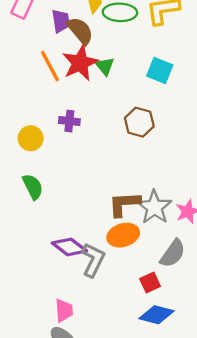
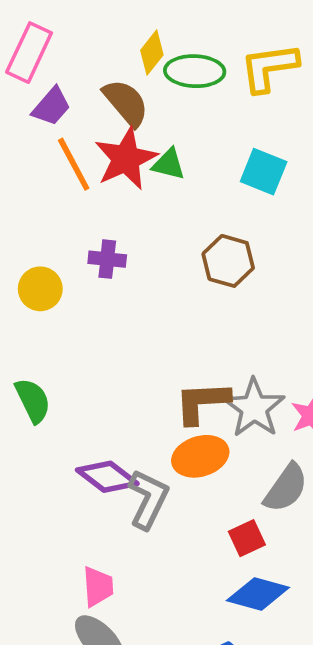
purple trapezoid: (61, 21) -> (51, 106), moved, turned 50
green triangle: (105, 66) -> (169, 164), turned -36
green semicircle: (33, 187) -> (33, 400), moved

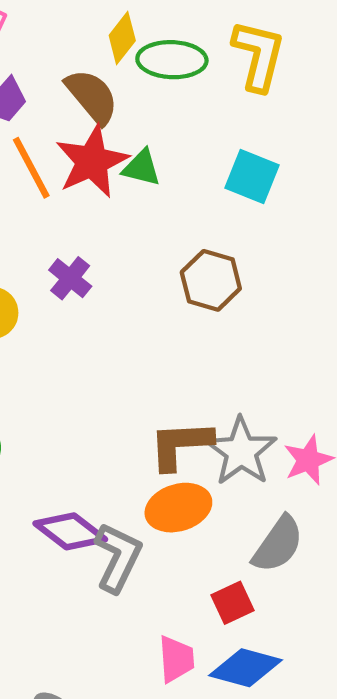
yellow L-shape: (269, 67) -> (258, 55), turned 112
purple cross: (107, 259) -> (70, 278), turned 33
pink trapezoid: (98, 587) -> (176, 659), moved

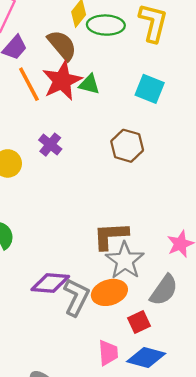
gray star: (241, 451) -> (125, 260), moved
orange ellipse: (178, 508) -> (109, 292), moved
purple diamond: (70, 531) -> (50, 283), turned -33

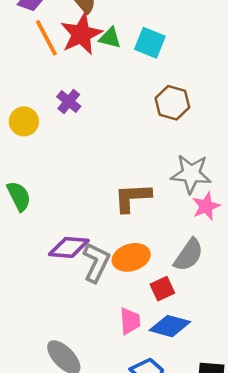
cyan square: (150, 89) -> (150, 43), moved
brown hexagon: (127, 146) -> (172, 103), moved
gray star: (125, 260) -> (191, 174), moved, turned -30

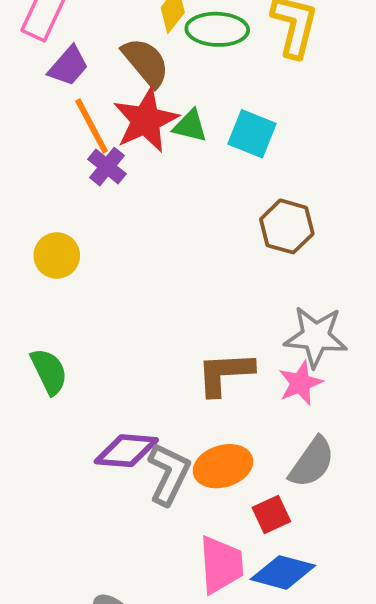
purple cross: (69, 101) -> (107, 167), moved
pink star: (206, 206) -> (300, 383), moved
pink trapezoid: (130, 321) -> (221, 565), size x1.4

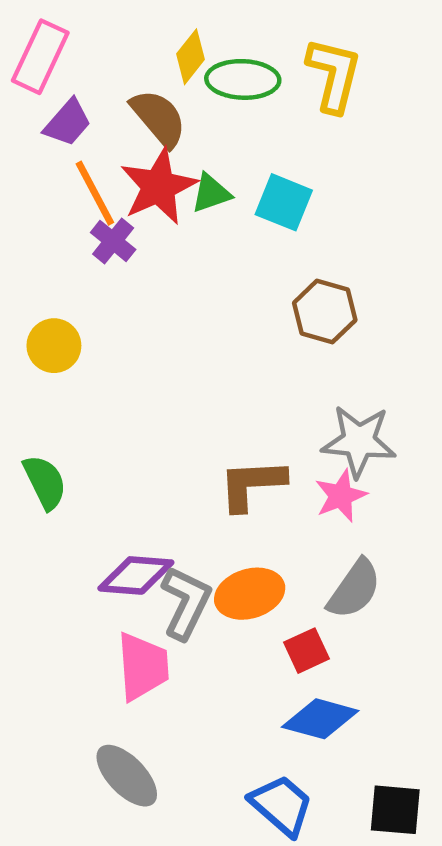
green triangle: (190, 126) -> (211, 193), turned -33
pink trapezoid: (221, 565) -> (143, 666), moved

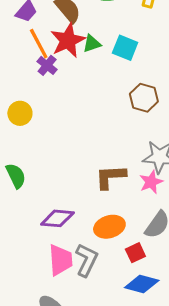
gray L-shape: (186, 603) -> (87, 260), moved

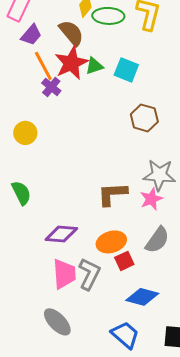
red square: (135, 253) -> (124, 261), moved

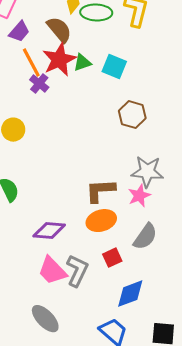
orange ellipse: (111, 242) -> (101, 221), moved
pink trapezoid: (64, 274) -> (52, 271), turned 140
blue diamond: (142, 297) -> (130, 294), turned -36

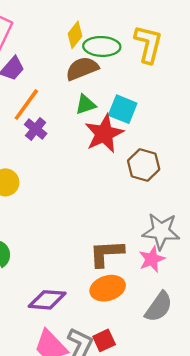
brown semicircle: (59, 29) -> (82, 69), moved, turned -72
red star: (59, 60) -> (104, 134), moved
orange line: (31, 63) -> (26, 105), turned 64
red square: (112, 258) -> (104, 340), moved

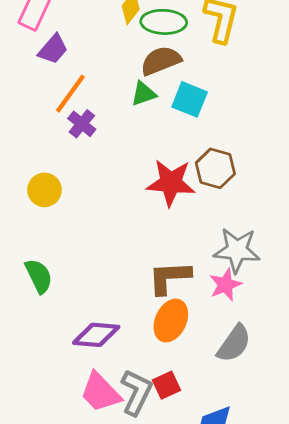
brown semicircle: (82, 69) -> (161, 61), moved
red star: (104, 134) -> (171, 183), moved, turned 30
orange ellipse: (108, 288) -> (171, 321), turned -48

